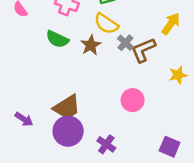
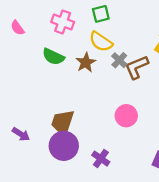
brown trapezoid: (67, 107) -> (63, 123), turned 140

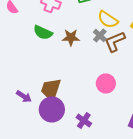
yellow semicircle: (101, 42) -> (108, 19), moved
brown star: (86, 62) -> (71, 37), turned 30
purple arrow: (21, 134) -> (24, 96), moved

